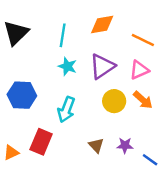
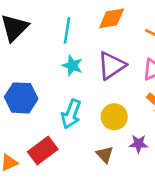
yellow circle: (114, 101) -> (114, 117), moved
red rectangle: (41, 142) -> (43, 150), turned 30
purple star: (125, 145) -> (138, 144), moved

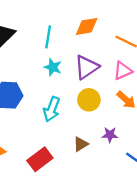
yellow circle: (114, 117) -> (89, 100), moved
red rectangle: (43, 150) -> (40, 159), moved
brown triangle: (105, 155) -> (81, 144), turned 42

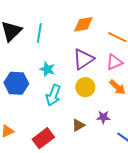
cyan line: (48, 37) -> (39, 33), moved
cyan star: (53, 67) -> (47, 69), moved

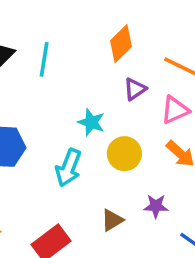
orange diamond: (83, 24) -> (121, 44), turned -35
purple triangle: (83, 59) -> (135, 89), moved, size x0.6
cyan star: (47, 69) -> (91, 122), moved

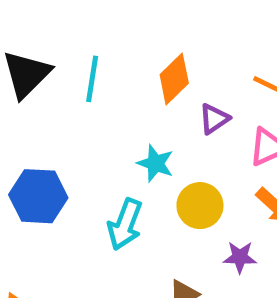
orange diamond: (121, 44) -> (174, 79), moved
purple star: (156, 206) -> (240, 257), moved

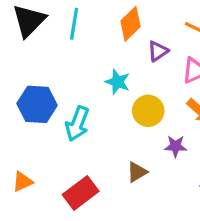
cyan arrow: (125, 224) -> (77, 124), moved

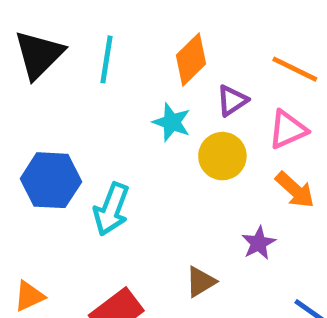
cyan star: (118, 82) -> (172, 122), moved
yellow circle: (148, 111) -> (222, 156), moved
purple star: (176, 146) -> (259, 243), turned -30

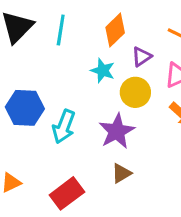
purple star: (259, 243) -> (117, 131), moved, size x1.6

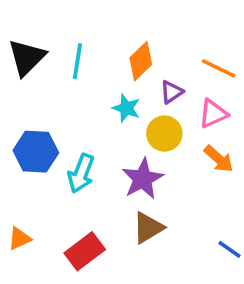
brown triangle: (121, 173) -> (148, 228), size x1.4

